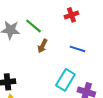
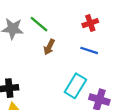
red cross: (71, 15) -> (90, 23), moved

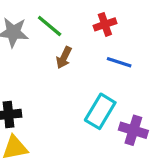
red cross: (90, 23) -> (105, 24), moved

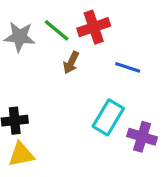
red cross: (105, 24) -> (94, 27), moved, size x1.4

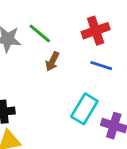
red cross: (94, 27) -> (96, 31), moved

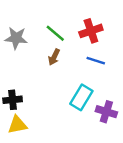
green line: (40, 33) -> (55, 33), moved

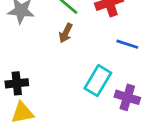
blue line: (96, 61) -> (127, 44), moved

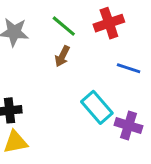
cyan rectangle: (98, 81) -> (97, 107), turned -72

